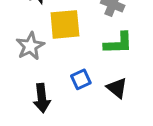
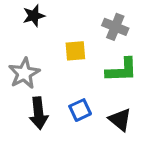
yellow square: (65, 24) -> (75, 51), moved, size x0.6
black arrow: (42, 98) -> (39, 113), moved

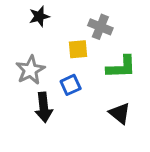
gray cross: (115, 27) -> (100, 27), moved
blue square: (80, 110) -> (71, 85), moved

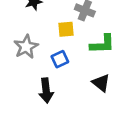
black arrow: (44, 107) -> (46, 90), moved

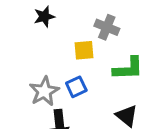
gray star: (26, 47) -> (44, 91), moved

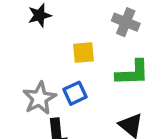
gray cross: (107, 27) -> (126, 22), moved

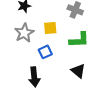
gray star: (40, 98) -> (24, 33), moved

